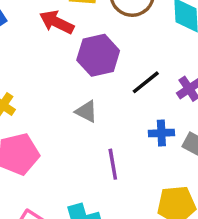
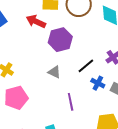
black line: (146, 82) -> (86, 66), moved
blue cross: (161, 133) -> (98, 83), turned 32

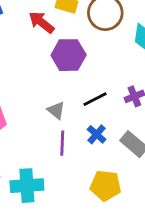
gray triangle: (54, 72) -> (56, 110), moved
blue cross: (98, 83) -> (97, 134), moved

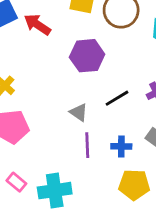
red arrow: (41, 22) -> (37, 25), moved
blue cross: (97, 134) -> (121, 146), moved, turned -36

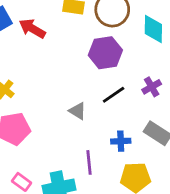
purple hexagon: (87, 56) -> (105, 53), moved
purple line: (87, 145) -> (89, 162), moved

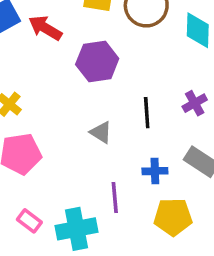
purple hexagon: (105, 53) -> (97, 61), moved
black line: (114, 95) -> (147, 113), turned -60

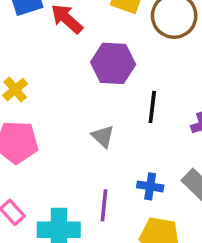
black line: (147, 113) -> (152, 107), moved

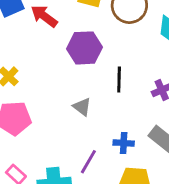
purple line: (104, 205) -> (88, 162), turned 30

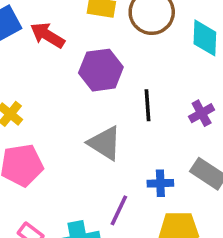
gray triangle: (82, 107) -> (105, 143), size x1.5

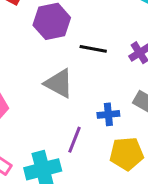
black line: (147, 105) -> (93, 49), turned -72

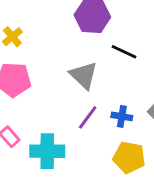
purple line: (75, 140) -> (88, 117), moved

